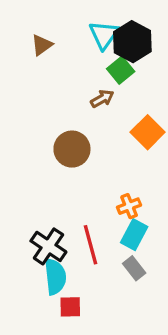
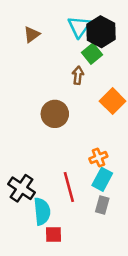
brown arrow: (102, 99) -> (78, 75), turned -54
black cross: (48, 246) -> (21, 188), moved
gray rectangle: (134, 268) -> (102, 205), turned 54

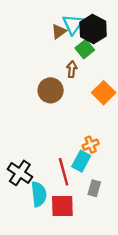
brown triangle: (32, 34) -> (59, 31), moved
brown circle: (55, 114) -> (51, 90), moved
cyan rectangle: (102, 179) -> (81, 161), moved
red square: (54, 234) -> (62, 206), moved, size x1.5

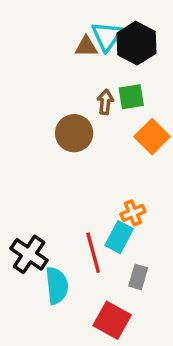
brown triangle: (59, 31) -> (86, 47), turned 35
green square: (85, 49) -> (131, 97), moved, turned 30
red square: (62, 206) -> (112, 320), moved, turned 30

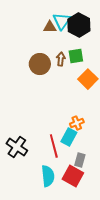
brown circle: (74, 133) -> (40, 64), moved
cyan semicircle: (57, 286) -> (48, 176), moved
red square: (112, 320) -> (73, 176), moved

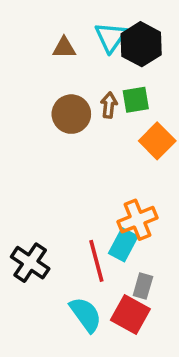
brown triangle: (50, 27) -> (64, 48), moved
orange cross: (77, 123) -> (138, 220), size x1.5
cyan semicircle: (48, 176) -> (86, 315), turned -30

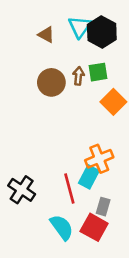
brown triangle: (64, 48) -> (46, 35), turned 30

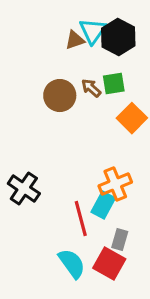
brown triangle: (46, 35) -> (75, 40), moved, turned -48
brown arrow: (79, 76) -> (91, 88), turned -54
black cross: (22, 190) -> (24, 188), moved

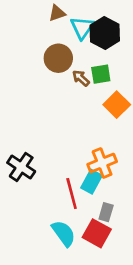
brown triangle: (75, 40) -> (57, 13), moved
brown circle: (60, 96) -> (58, 58), moved

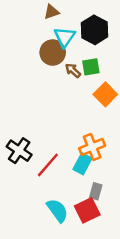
cyan triangle: (82, 28) -> (65, 37), moved
red line: (72, 194) -> (48, 165), moved, turned 56
red square: (97, 233) -> (87, 210), turned 35

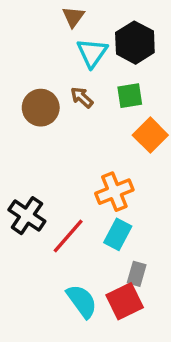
brown triangle: (51, 12) -> (73, 17), turned -35
brown circle: (53, 53) -> (41, 108), moved
brown arrow: (73, 70) -> (82, 97), moved
orange cross: (92, 147) -> (114, 192), moved

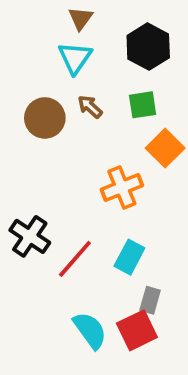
cyan triangle: (92, 53) -> (75, 58), moved
orange cross: (114, 192) -> (122, 188), moved

